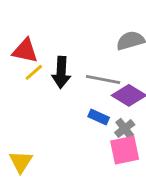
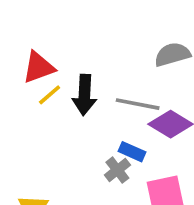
red triangle: (25, 51) -> (39, 67), turned -32
gray cross: (125, 129) -> (117, 170), moved

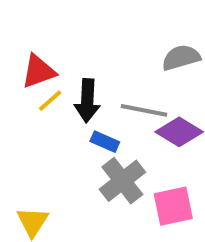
blue rectangle: (132, 152) -> (105, 142), moved
gray cross: (117, 170) -> (122, 181), size x1.6

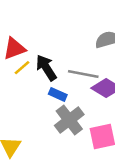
black arrow: (87, 101) -> (46, 68), turned 144

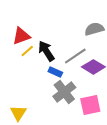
gray line: (83, 74) -> (75, 56), turned -45

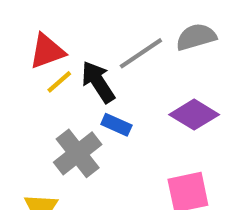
gray line: (75, 56) -> (141, 53), moved
gray cross: (64, 92) -> (78, 153), moved

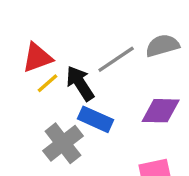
purple diamond: (194, 115) -> (161, 111), turned -30
blue rectangle: (116, 125) -> (96, 119), size x1.4

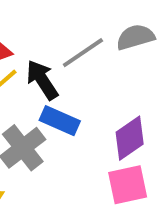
purple diamond: (161, 111) -> (130, 138), moved, turned -36

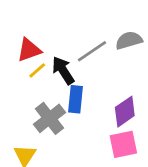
blue rectangle: (60, 121) -> (75, 99), turned 72

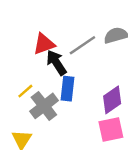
red triangle: (29, 50) -> (44, 44), moved
yellow line: (37, 70) -> (25, 91), moved

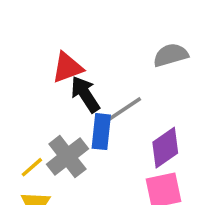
gray line: (82, 45) -> (123, 110), moved
yellow line: (25, 91) -> (32, 167), moved

